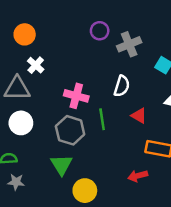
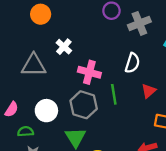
white cross: (36, 65) -> (64, 47), moved
red triangle: (139, 116) -> (149, 91), turned 49
white circle: (21, 123) -> (46, 111), moved

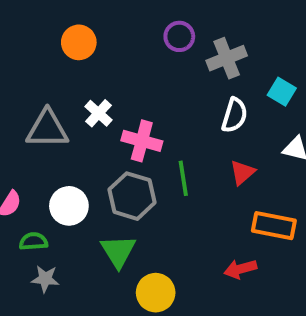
orange circle: (41, 14) -> (79, 42), moved
white cross: (64, 47) -> (98, 113), moved
white semicircle: (132, 63) -> (234, 115), moved

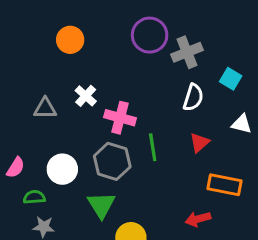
purple circle: (179, 36) -> (150, 35), size x1.5
gray triangle: (47, 129) -> (45, 108), size x0.7

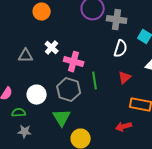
gray cross: (187, 52) -> (117, 20), turned 30

